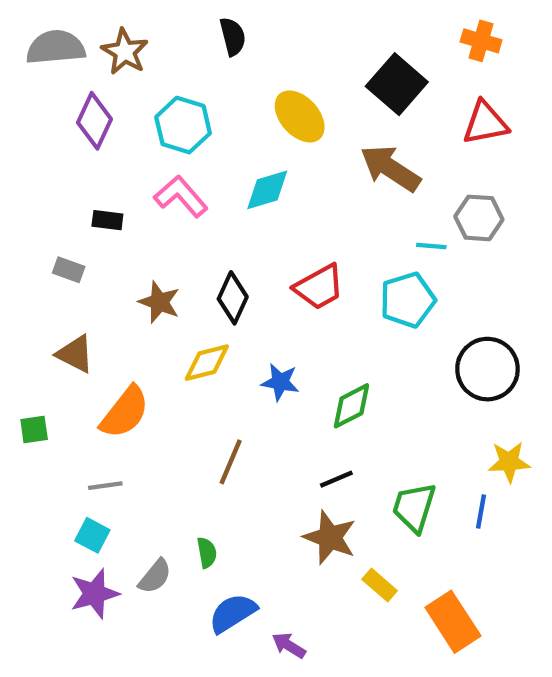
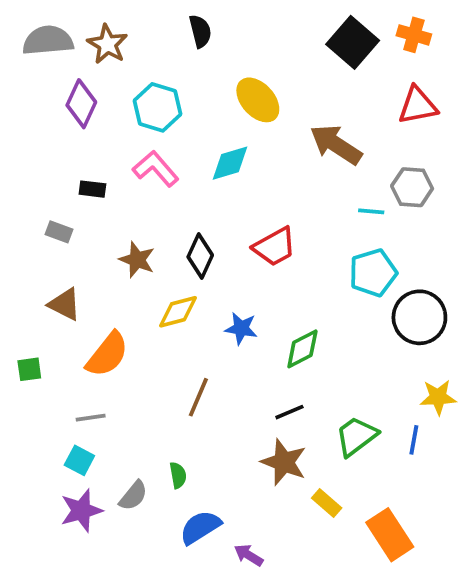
black square: (397, 84) -> (353, 42), moved
cyan pentagon: (408, 300) -> (373, 273), moved
green trapezoid: (414, 507) -> (356, 436), turned 36

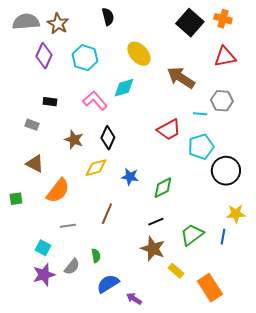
pink L-shape: (156, 169) -> (95, 101), moved
red trapezoid: (275, 247) -> (169, 130), moved
gray line: (91, 418) -> (68, 226), moved

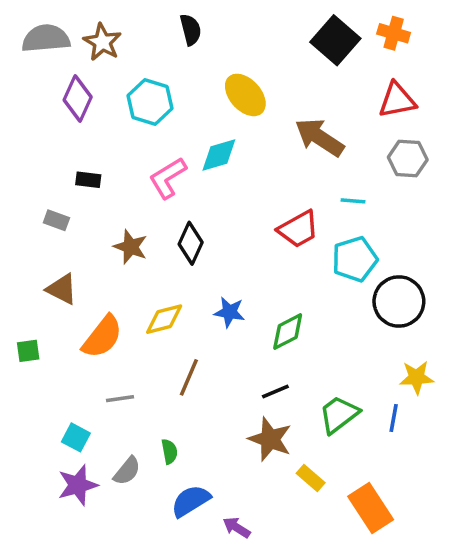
pink L-shape: (95, 101) -> (168, 178), turned -80
gray hexagon: (222, 101) -> (408, 159), moved
yellow diamond: (96, 168) -> (164, 319), moved

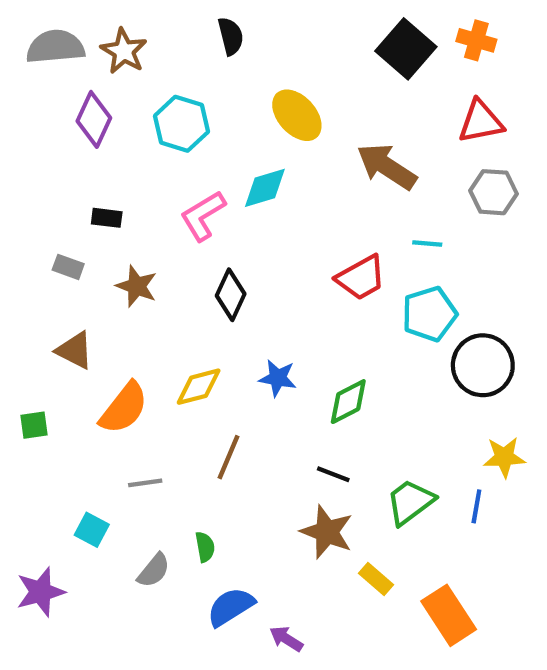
brown star: (131, 247) -> (137, 286), moved
black line: (275, 392) -> (333, 474), turned 44
purple star: (78, 485) -> (40, 592), moved

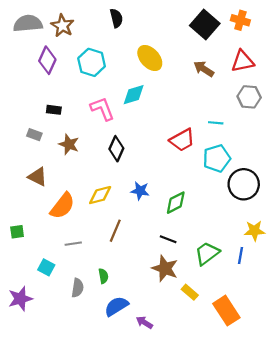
brown arrow: (387, 167) -> (204, 69), moved, size x0.7
pink L-shape: (203, 216) -> (102, 109), turned 100
green square: (34, 425) -> (17, 232), moved
gray semicircle: (154, 570) -> (78, 288), turned -30

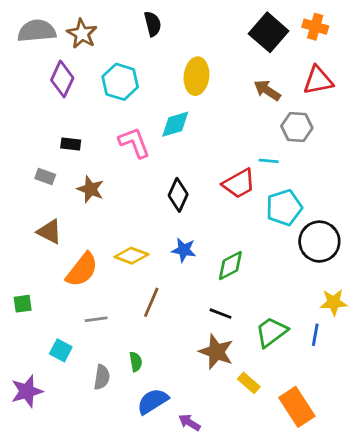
yellow ellipse: (150, 58) -> (196, 76), turned 48
gray hexagon: (249, 97) -> (297, 127), moved
cyan line: (216, 123) -> (269, 161), moved
black diamond: (116, 149) -> (178, 195), moved
yellow diamond: (100, 195) -> (131, 256), turned 35

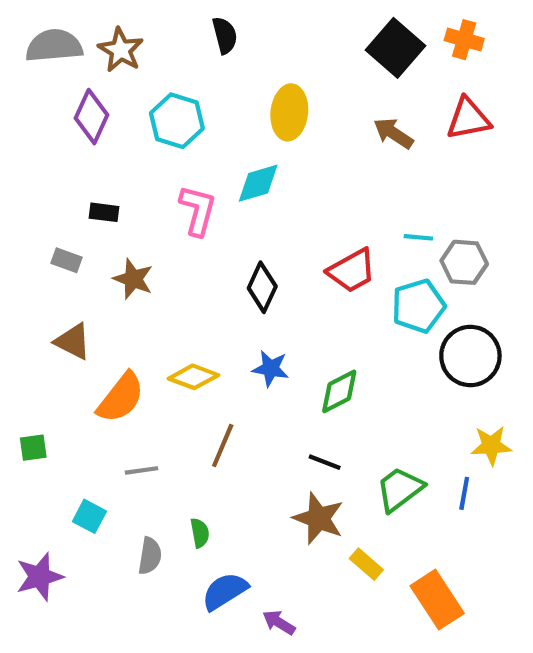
gray hexagon: (297, 127) -> (464, 262), moved
pink L-shape: (134, 143) -> (198, 210), turned 36
cyan line: (269, 161) -> (418, 237), moved

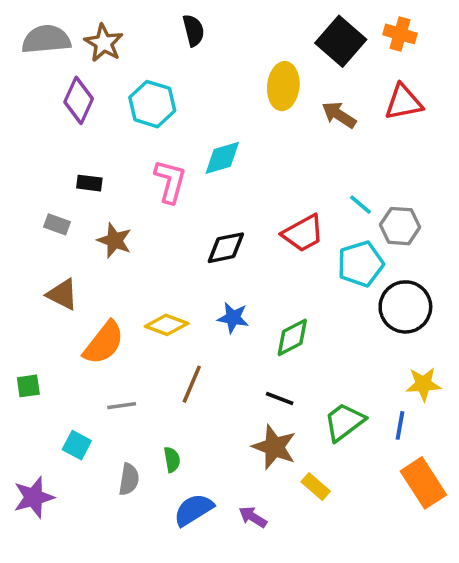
yellow ellipse: (289, 112) -> (283, 86), moved
cyan line: (418, 237) -> (360, 205), turned 35
black diamond: (262, 287) -> (226, 248), turned 54
orange rectangle: (437, 600) -> (423, 483), moved
purple arrow: (279, 622) -> (253, 517), moved

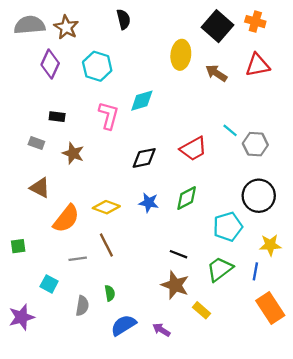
cyan pentagon: (360, 264) -> (228, 227), moved
green diamond: (292, 337) -> (187, 198), moved
brown line: (192, 384) -> (106, 245), moved, turned -50

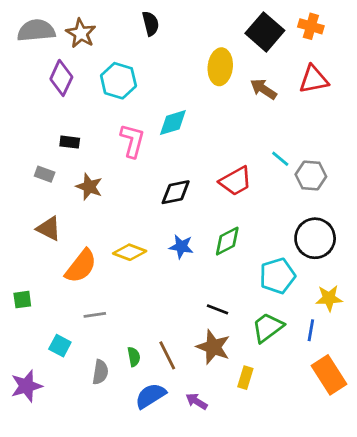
brown line: (106, 245) -> (167, 355), moved
yellow rectangle: (201, 310) -> (245, 378), turned 66

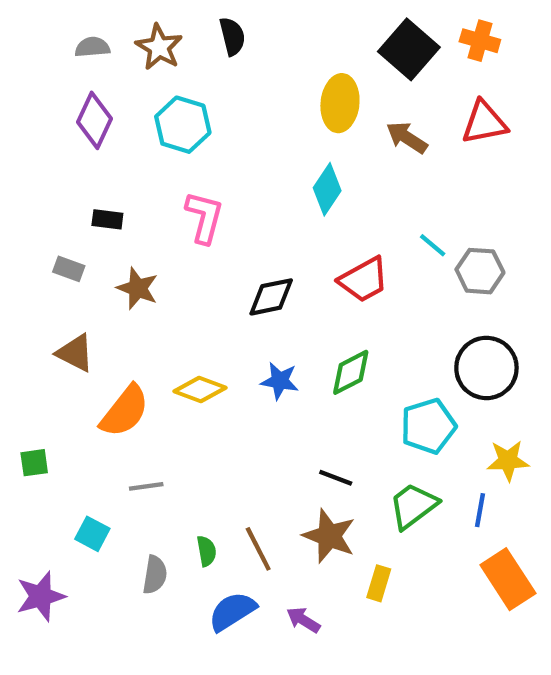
gray semicircle: (36, 31) -> (92, 47), moved, size x0.6
brown star: (81, 33) -> (159, 47), moved
cyan diamond: (173, 123) -> (327, 189), moved, turned -40

